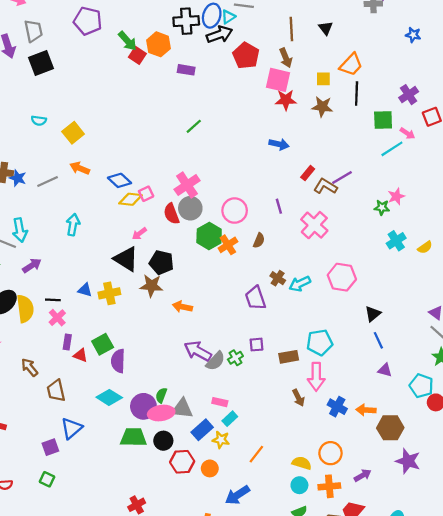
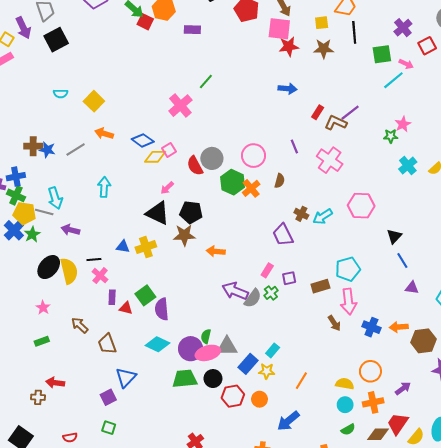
pink cross: (187, 185) -> (180, 106), moved
purple arrow: (32, 266) -> (70, 230), turned -126
pink rectangle: (220, 402) -> (267, 270), moved, turned -64

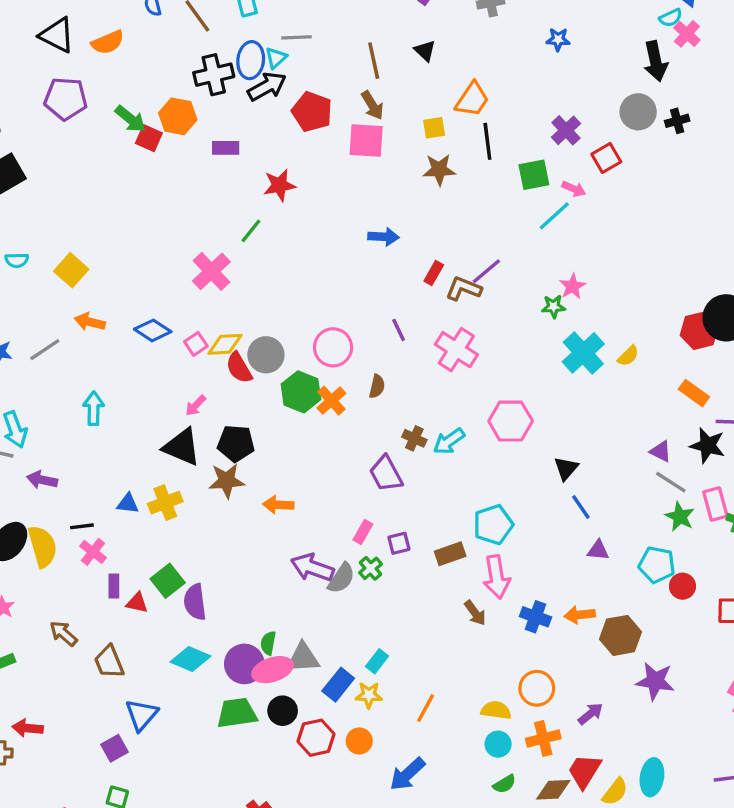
red star: (289, 46) -> (279, 185), moved
yellow diamond: (155, 157) -> (225, 344), moved
cyan cross: (408, 165) -> (583, 353), size x1.4

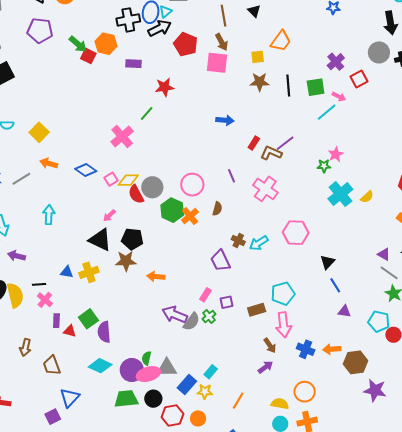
black line: (487, 141) -> (288, 85), moved
brown arrow: (63, 633) -> (25, 347), turned -120
purple arrow: (590, 714) -> (265, 367), moved

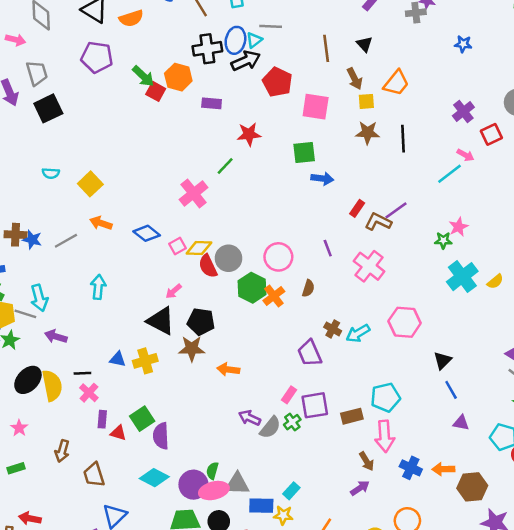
brown arrow: (222, 42) -> (355, 79), moved
green square: (316, 87) -> (304, 152), moved
purple square: (226, 302) -> (315, 405), size x1.6
purple arrow: (175, 315) -> (250, 418), size x0.7
blue rectangle: (187, 385) -> (261, 506), turned 48

